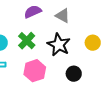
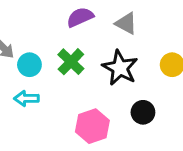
pink hexagon: (35, 71) -> (92, 126), moved

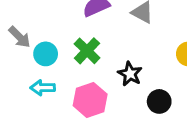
black star: (120, 68) -> (130, 74), moved, size x0.7
pink hexagon: (92, 126) -> (90, 100), moved

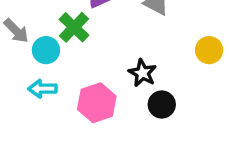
green cross: (87, 51) -> (74, 27), moved
black circle: (159, 101) -> (162, 104), moved

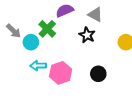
black star: (142, 73) -> (87, 35), moved
cyan arrow: (42, 89) -> (38, 66), moved

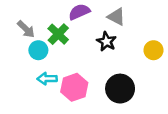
gray arrow: (14, 31) -> (26, 29), moved
black circle: (98, 74) -> (120, 89), size x1.5

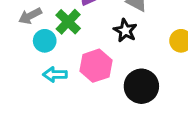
gray arrow: (26, 29) -> (30, 16), turned 108
pink hexagon: (74, 87) -> (96, 66), moved

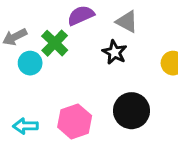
pink hexagon: (96, 66) -> (75, 121), moved
cyan arrow: (55, 75) -> (25, 126), moved

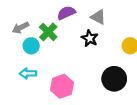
black circle: (131, 111) -> (114, 79), moved
cyan arrow: (25, 126) -> (28, 73), moved

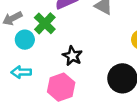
black star: (90, 38) -> (72, 56), moved

